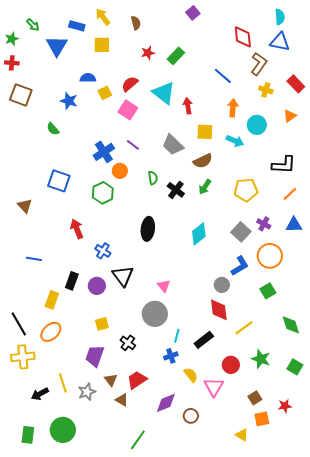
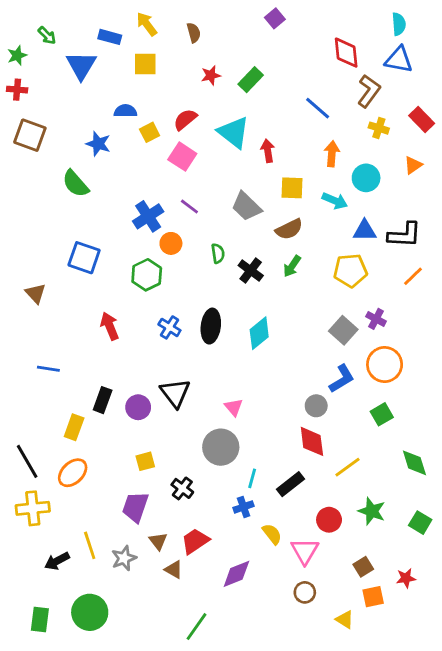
green semicircle: (53, 129) -> (75, 184), size x1.5
blue triangle: (294, 225) -> (365, 231), moved
cyan diamond: (199, 234) -> (259, 333), moved
blue cross: (103, 251) -> (169, 327), moved
brown circle: (191, 416) -> (305, 592), moved

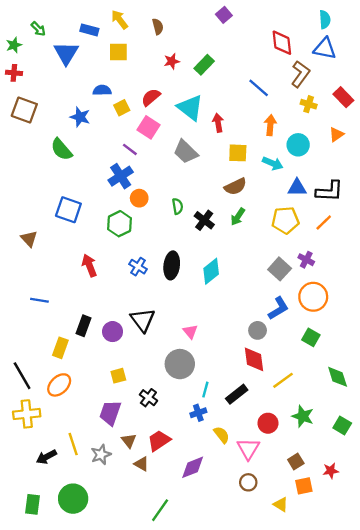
purple line: (189, 206) -> (130, 149), moved
gray trapezoid: (246, 206) -> (186, 152), moved
orange line: (413, 276) -> (324, 223), moved
green square: (382, 414) -> (311, 337), turned -30

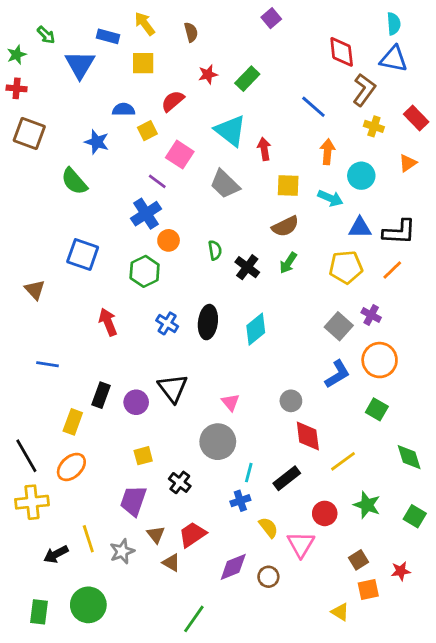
red semicircle: (151, 97) -> (173, 101), moved
gray circle: (258, 330) -> (291, 401), moved
brown circle: (248, 482) -> (268, 577), moved

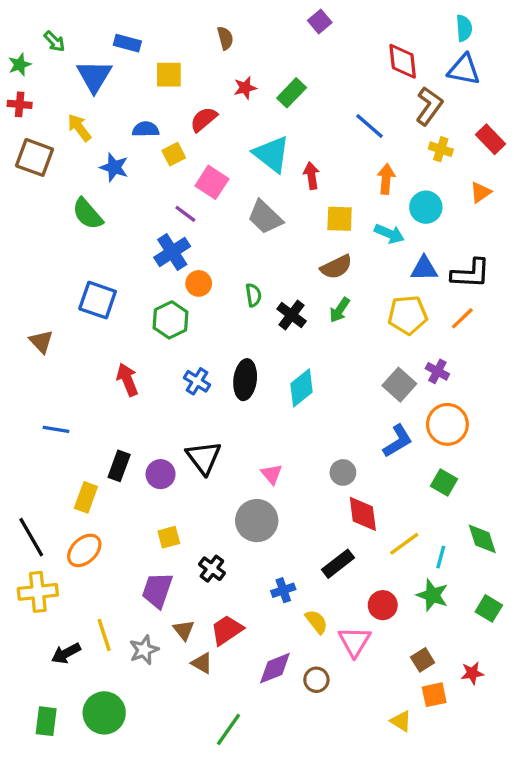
yellow arrow: (145, 24) -> (79, 128), moved
cyan line: (249, 473) -> (441, 557), moved

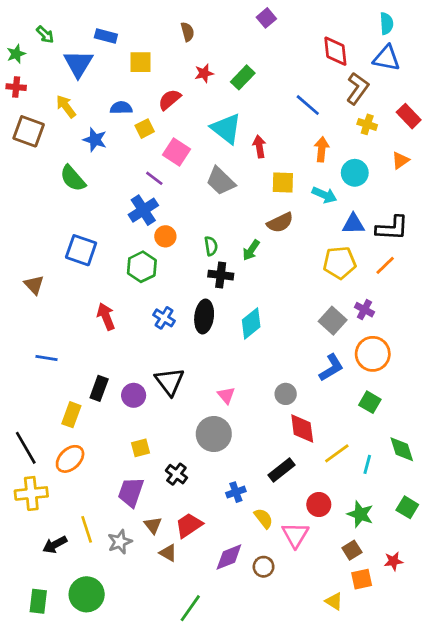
green arrow: (340, 310) -> (251, 250), moved
black cross: (292, 315) -> (221, 275), moved, turned -30
green star: (432, 595) -> (360, 514), moved

